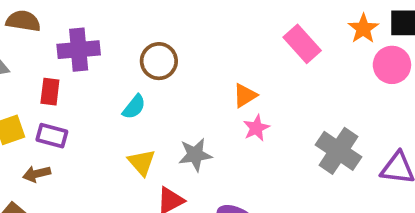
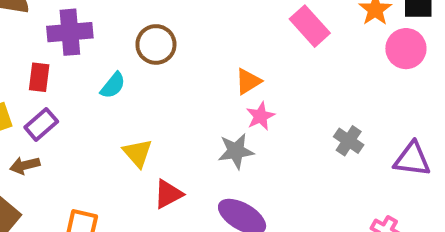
cyan semicircle: (134, 107) -> (113, 85), moved
purple rectangle: (52, 136) -> (41, 124), turned -56
gray cross: (338, 151) -> (349, 141), size x0.6
gray star: (195, 155) -> (236, 151), moved

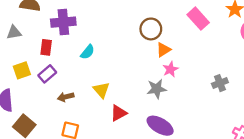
brown circle: (156, 44) -> (151, 29), moved
gray cross: (349, 141) -> (220, 83), turned 35
brown arrow: (25, 165) -> (66, 97), moved

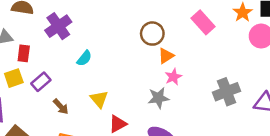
purple cross: (63, 22) -> (58, 26), turned -30
red rectangle: (46, 47) -> (24, 53), moved
gray cross: (220, 83) -> (227, 92), size x1.5
brown arrow: (66, 97) -> (61, 107), turned -119

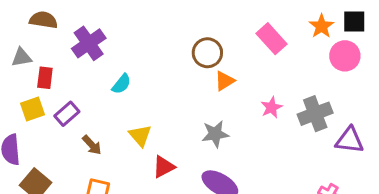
pink star: (173, 77) -> (271, 107), moved
gray cross: (227, 92) -> (315, 114), moved

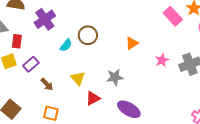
pink rectangle: (271, 39) -> (173, 16), moved
brown circle: (207, 53) -> (88, 35), moved
gray star: (215, 134) -> (115, 77), moved

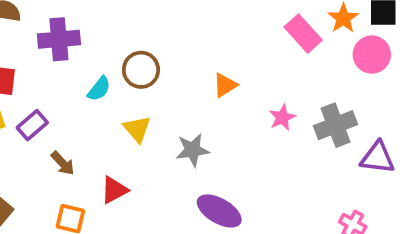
purple cross: (45, 19) -> (59, 39), turned 30
yellow triangle: (78, 78) -> (137, 129), moved
red triangle: (93, 98) -> (114, 190), moved

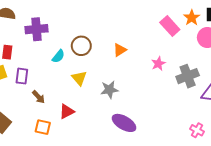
orange triangle: (225, 85) -> (120, 50), moved
pink star: (282, 117) -> (158, 64), moved
purple rectangle: (32, 125) -> (22, 76), turned -42

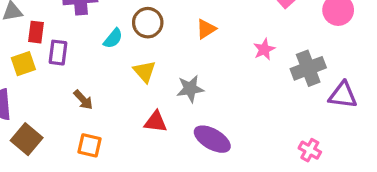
purple rectangle: (22, 76) -> (58, 53), moved
red triangle: (67, 111) -> (156, 122), moved, turned 35
pink cross: (197, 130) -> (310, 150), moved

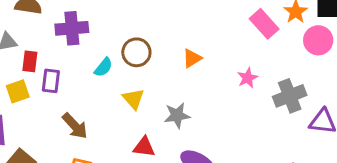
brown arrow: (83, 100) -> (75, 126), size x1.4

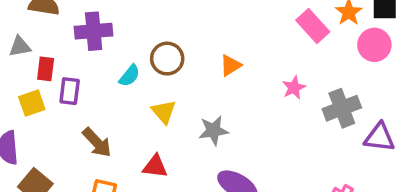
red triangle: (144, 147) -> (155, 166), moved

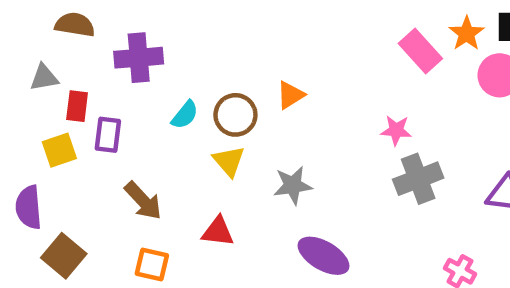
brown circle: (167, 59) -> (235, 115), moved
orange triangle: (231, 65) -> (290, 95), moved
pink star: (294, 88) -> (396, 130), turned 30
gray cross: (342, 108) -> (418, 179), moved

